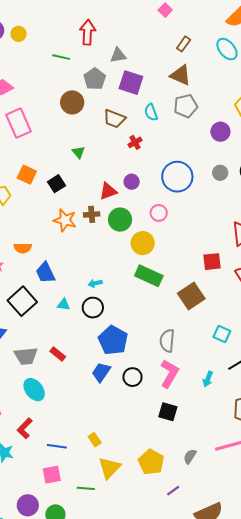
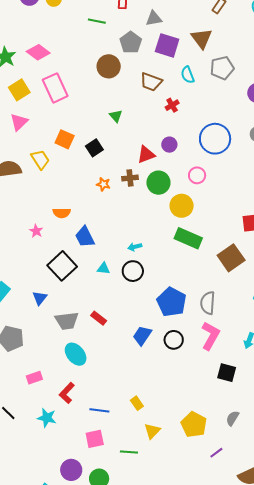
brown triangle: (181, 75) -> (202, 38), moved, turned 30
orange star: (65, 220) -> (103, 184), size x0.6
blue pentagon: (113, 340) -> (172, 302), moved
black square: (168, 412) -> (227, 373), moved
yellow triangle: (109, 468) -> (152, 431), size x0.7

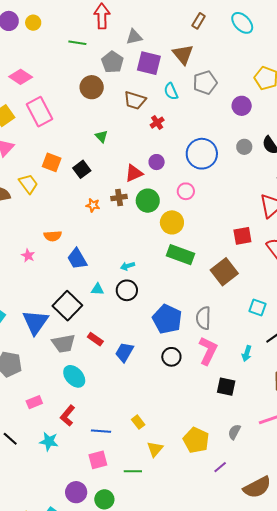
black square: (62, 266) -> (67, 306), moved
blue triangle: (40, 298) -> (35, 322), size x1.8
blue trapezoid: (142, 335) -> (124, 352), moved

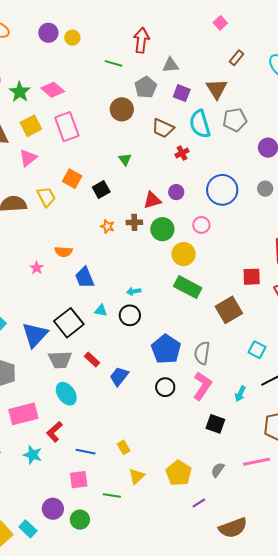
purple square: (149, 63) -> (182, 93), size x0.7
cyan semicircle: (171, 91) -> (200, 124), size x1.6
pink rectangle: (34, 402) -> (23, 414), size x1.8

